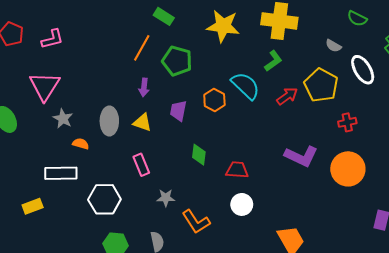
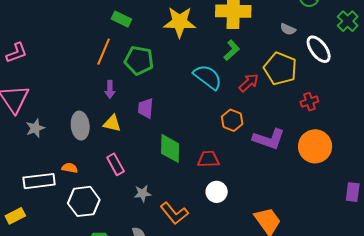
orange hexagon: (214, 100) -> (232, 120), moved
gray star: (63, 119) -> (35, 128), turned 30
orange semicircle: (81, 144) -> (70, 168), moved
green diamond: (199, 155) -> (170, 148), size x1.4

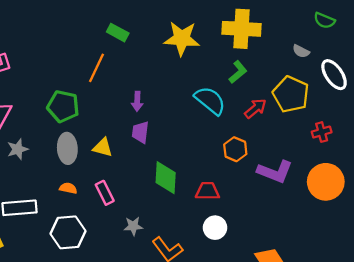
green pentagon: (139, 60) -> (63, 106), moved
purple arrow: (110, 89) -> (137, 101), moved
orange semicircle: (70, 168) -> (68, 188), moved

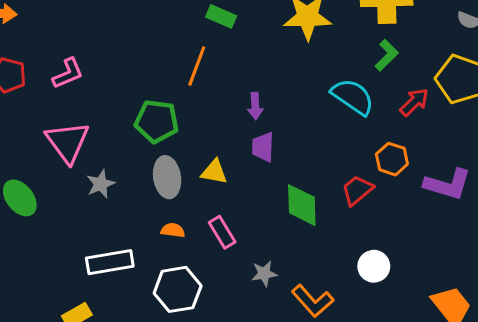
red trapezoid: (207, 191) -> (357, 190), moved, turned -35

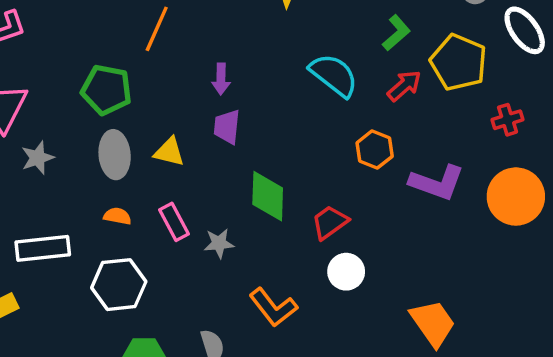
green L-shape: (387, 55) -> (396, 33), moved
red trapezoid: (357, 190) -> (330, 222), moved
gray star: (264, 274) -> (219, 243), moved

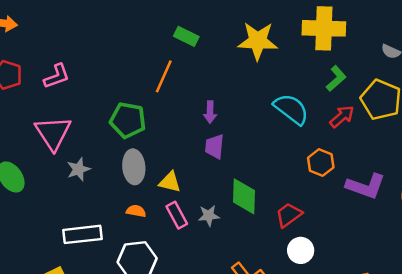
yellow triangle: (169, 152) -> (170, 182), moved
gray star: (219, 243) -> (209, 216), moved

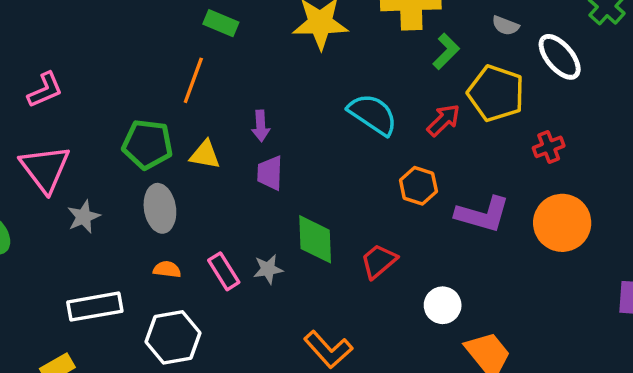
green L-shape: (336, 79) -> (446, 51), moved
yellow triangle: (170, 182) -> (205, 155), moved
white circle: (301, 250) -> (443, 305), moved

